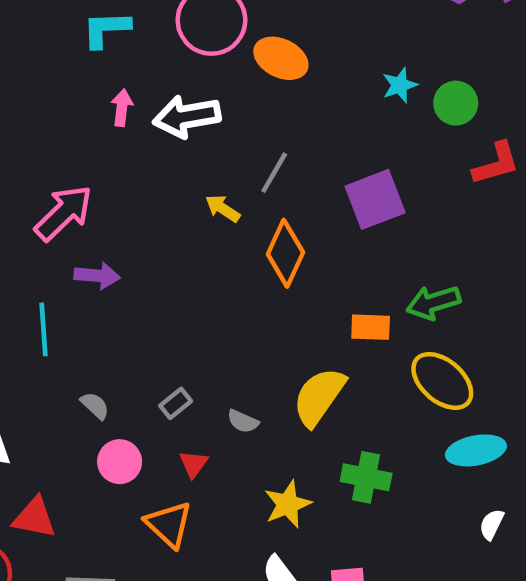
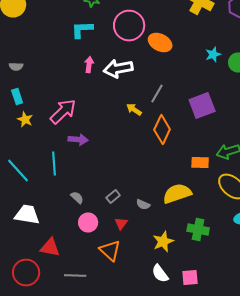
yellow semicircle: (319, 397) -> (177, 194), turned 36

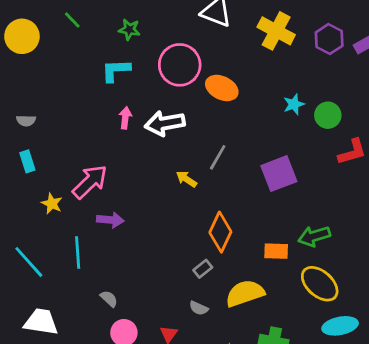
yellow star: (25, 120) -> (52, 204), moved
orange diamond: (162, 130) -> (220, 232), moved
gray rectangle: (113, 196) -> (203, 269), moved

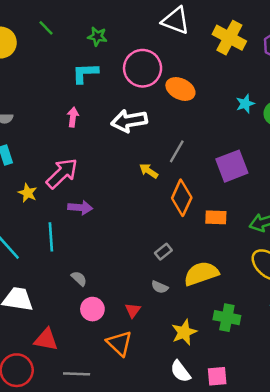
pink arrow: (125, 118) -> (73, 117), moved
orange diamond: (220, 232) -> (182, 198), moved
orange rectangle: (276, 251) -> (216, 217), moved

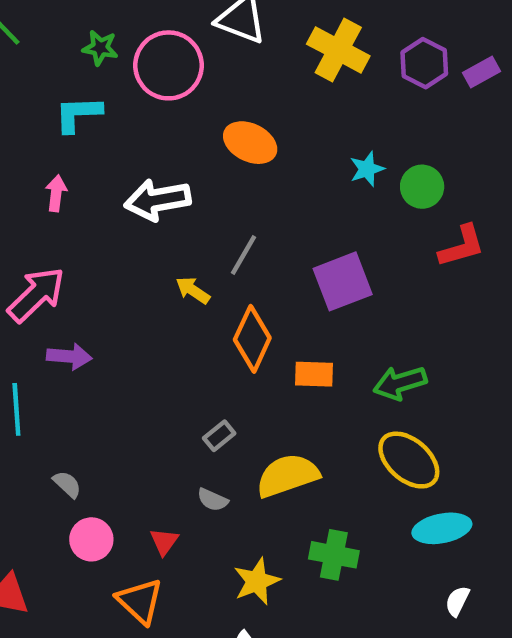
pink circle: (143, 68) -> (169, 65), moved

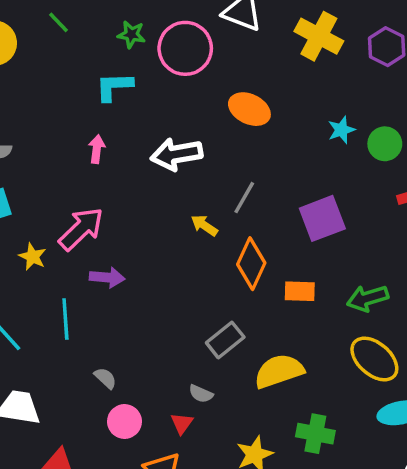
gray rectangle: (219, 436) -> (225, 340), size x1.5
gray semicircle: (213, 500) -> (201, 394), moved

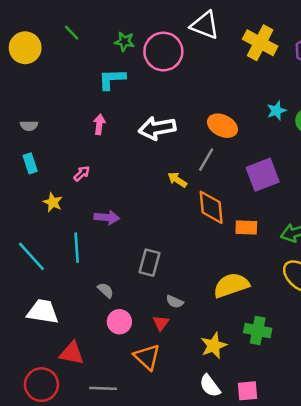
orange ellipse: (249, 109) -> (222, 126), moved
pink arrow: (81, 229) -> (82, 173), moved, size x0.5
orange diamond: (251, 264) -> (211, 207), turned -30
gray rectangle: (225, 340) -> (150, 263), moved, turned -36

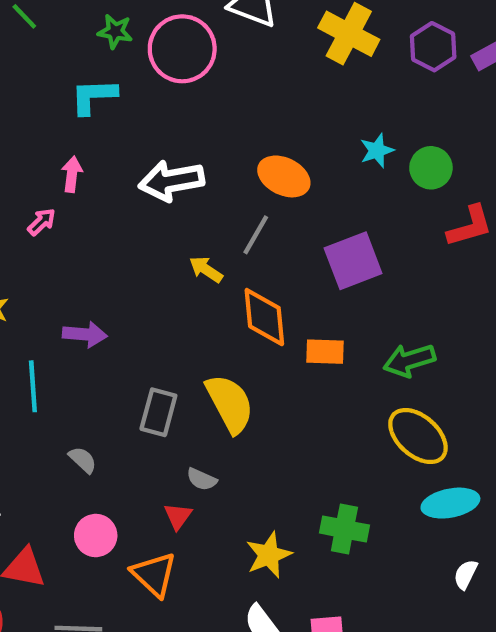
pink arrow: (82, 173) -> (42, 222), moved
yellow semicircle: (231, 285) -> (230, 404), moved, turned 81
pink circle: (119, 322) -> (96, 536), moved

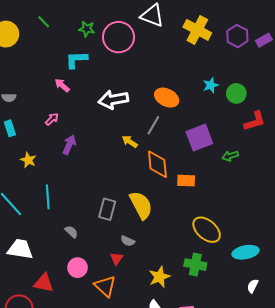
pink arrow: (72, 174) -> (62, 85), moved, turned -56
purple arrow: (85, 334) -> (69, 145), moved, turned -72
green arrow: (409, 360) -> (230, 156), moved, size x0.7
yellow ellipse: (418, 436) -> (207, 230), moved

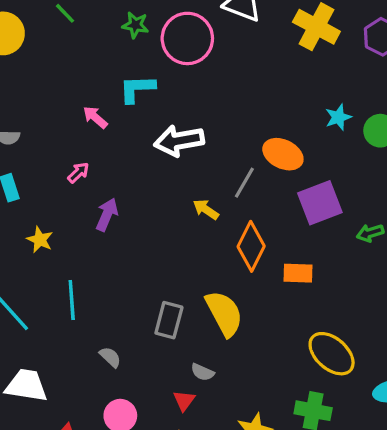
cyan L-shape: (76, 60) -> (137, 89), moved
orange ellipse: (167, 98) -> (283, 154), moved
orange diamond: (157, 164) -> (251, 246), turned 32

